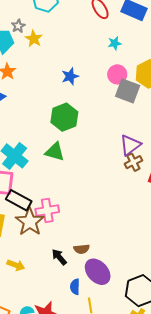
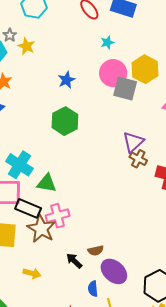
pink circle: (117, 74) -> (113, 73), size x1.4
green triangle: (55, 152) -> (47, 183), moved
brown cross: (133, 162) -> (138, 159), turned -30

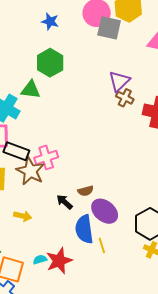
blue star: (66, 80) -> (50, 21), turned -30
green triangle: (47, 183) -> (31, 90), moved
blue semicircle: (93, 289) -> (84, 229), size x1.8

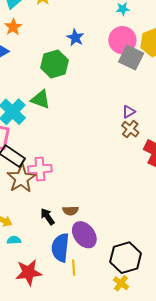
green hexagon: (50, 63) -> (54, 64), moved
purple triangle: (119, 81) -> (129, 112), size x0.6
cyan semicircle: (40, 260) -> (14, 240), moved

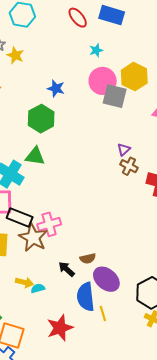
cyan semicircle: (14, 240) -> (38, 288), moved

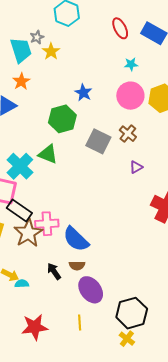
gray square: (115, 96) -> (98, 141), moved
brown cross: (129, 166) -> (128, 134), moved
blue semicircle: (86, 297) -> (76, 239), moved, turned -52

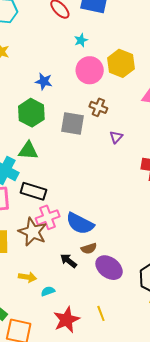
black rectangle: (19, 211) -> (33, 191), moved
cyan semicircle: (22, 284) -> (48, 291), moved
yellow line: (80, 323) -> (101, 313), moved

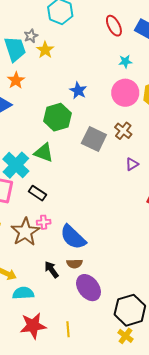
black rectangle: (33, 191) -> (37, 193), size x0.7
pink cross: (48, 217) -> (44, 222), size x0.6
cyan semicircle: (48, 291) -> (23, 293), size x1.5

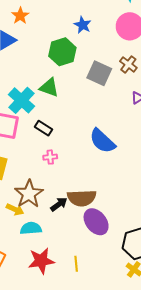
brown star: (25, 232) -> (29, 194), moved
blue semicircle: (73, 237) -> (102, 141), moved
brown semicircle: (75, 264) -> (82, 198), size x1.8
black arrow: (52, 270) -> (59, 204), turned 90

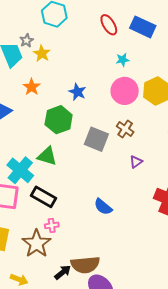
orange star: (20, 16) -> (32, 87), moved
black rectangle: (43, 128) -> (44, 197), size x1.4
blue semicircle: (102, 141) -> (103, 207), size x0.7
brown star: (29, 194) -> (37, 244), moved

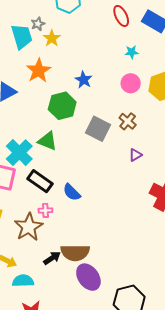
orange star: (32, 87) -> (38, 71), size x1.4
pink circle: (125, 91) -> (131, 83), size x0.7
blue semicircle: (103, 207) -> (72, 192), moved

